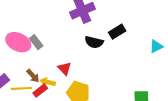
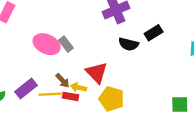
red triangle: (65, 68) -> (97, 73), size x1.5
red rectangle: (40, 91) -> (70, 96), turned 48

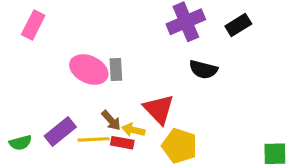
black rectangle: (154, 33) -> (238, 25), moved
gray rectangle: (66, 44) -> (116, 69), turned 35

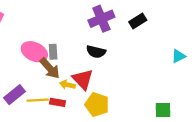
black semicircle: (203, 69) -> (96, 52), moved
brown arrow: (111, 120) -> (50, 68), moved, size x1.5
yellow arrow: (133, 130) -> (67, 85), moved

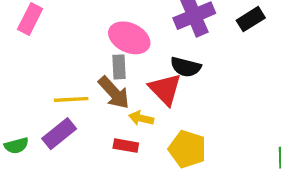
pink ellipse: (34, 52) -> (129, 38), moved
red triangle: (83, 79) -> (165, 89), moved
yellow line: (38, 100) -> (71, 99), moved

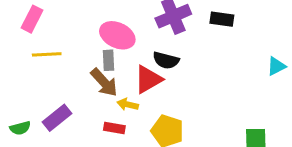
black rectangle: (251, 19) -> (222, 19), turned 40
red triangle: (165, 89) -> (148, 79), turned 44
yellow line: (71, 99) -> (47, 54), moved

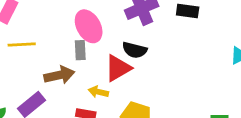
pink ellipse: (117, 35) -> (89, 26), turned 36
brown arrow: (104, 82) -> (59, 75), moved, turned -60

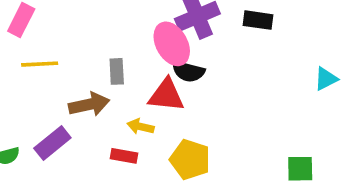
pink ellipse: (89, 26) -> (172, 44), moved
red triangle: (118, 68) -> (166, 95), turned 36

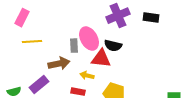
pink ellipse: (172, 44) -> (89, 39), moved

